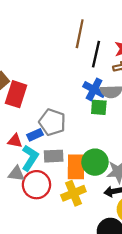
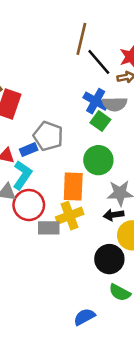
black line: (96, 54) -> (99, 62), turned -55
green square: (99, 107) -> (100, 121), turned 30
gray rectangle: (54, 156) -> (49, 228), moved
green circle: (95, 162) -> (98, 160), moved

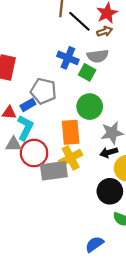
blue cross: (96, 101) -> (68, 58), moved
gray rectangle: (49, 228) -> (54, 171), size x1.4

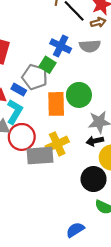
green square: (87, 72) -> (47, 65), moved
blue rectangle: (28, 105) -> (19, 90), turned 56
orange rectangle: (71, 132) -> (56, 104), moved

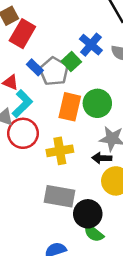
blue rectangle: (19, 90) -> (35, 67), moved
gray rectangle: (40, 156) -> (60, 196), moved
black circle: (94, 179) -> (88, 214), moved

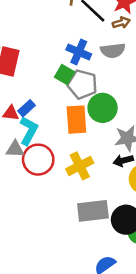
blue rectangle: (35, 67) -> (27, 108), moved, turned -70
gray pentagon: (54, 71) -> (82, 84), moved

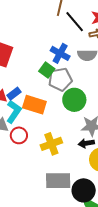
gray pentagon: (82, 84) -> (60, 79), turned -30
orange rectangle: (76, 120) -> (34, 105), moved, turned -75
red circle: (38, 160) -> (19, 135), size x0.7

